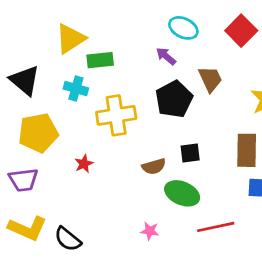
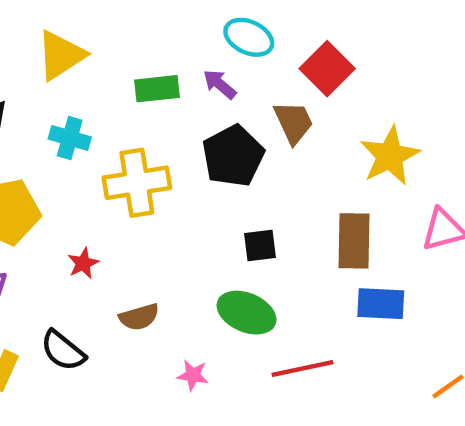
red square: (241, 31) -> (327, 69), moved
green rectangle: (100, 60) -> (157, 89), moved
brown semicircle: (154, 166) -> (139, 317), moved
black semicircle: (68, 239) -> (63, 351), moved

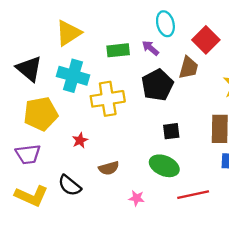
cyan ellipse: (249, 37) -> (165, 24), turned 50
brown trapezoid: (294, 122) -> (189, 68), turned 40
cyan cross: (70, 138) -> (73, 76), size x1.5

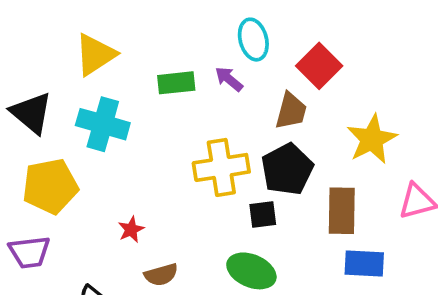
black pentagon: (157, 85) -> (287, 169), moved
yellow cross: (108, 99) -> (221, 167), moved
red star: (80, 140) -> (131, 230), moved

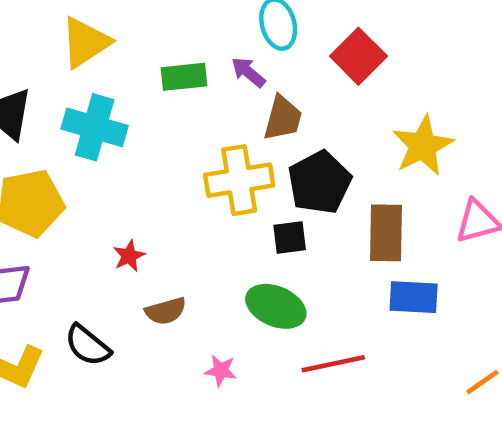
brown trapezoid: (291, 111) -> (283, 118), moved

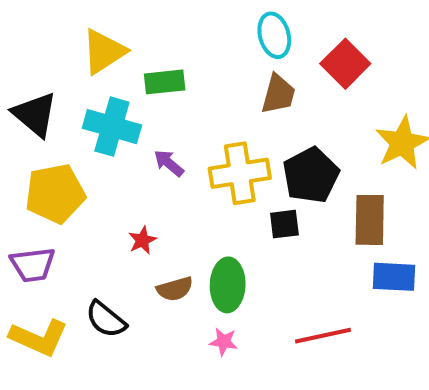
purple arrow: (248, 72) -> (169, 163), moved
green rectangle: (184, 77) -> (165, 82), moved
brown trapezoid: (283, 118) -> (278, 94), moved
green ellipse: (276, 306) -> (228, 285), moved, turned 69

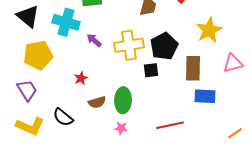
purple trapezoid: (33, 265) -> (27, 90), turned -115

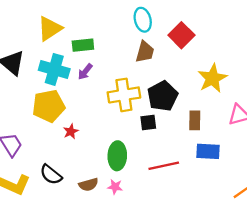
purple arrow: (94, 40) -> (85, 72), moved, turned -91
yellow pentagon: (38, 55) -> (49, 106), moved
brown rectangle: (193, 68) -> (195, 120), size x0.7
brown semicircle: (97, 102) -> (88, 185), moved
red line: (170, 125) -> (164, 166), moved

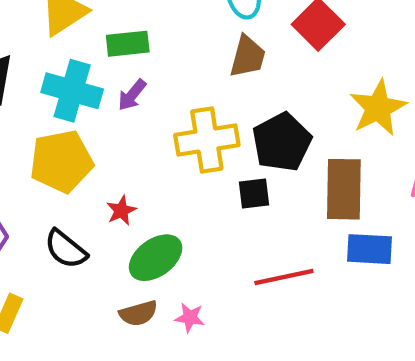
brown rectangle: (195, 120) -> (344, 189), size x1.6
red star: (71, 131) -> (121, 211), moved
green ellipse: (117, 156) -> (156, 258), moved, turned 52
black semicircle: (51, 175) -> (66, 249), moved

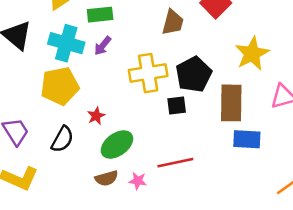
black semicircle: (66, 249) -> (62, 139), turned -100
red line: (284, 277) -> (175, 163), moved

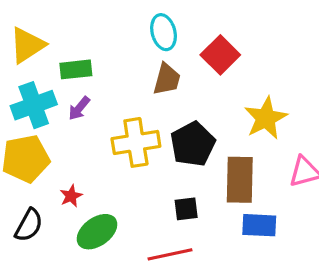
cyan cross: (66, 43) -> (34, 105), turned -36
black square: (177, 106) -> (186, 209), moved

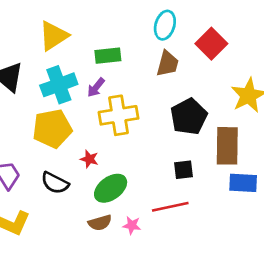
cyan ellipse: (164, 32) -> (165, 25), turned 32
green rectangle: (76, 69) -> (108, 56), moved
yellow cross: (136, 142) -> (119, 115), moved
red star: (71, 196) -> (89, 159), turned -30
black semicircle: (29, 225) -> (55, 183), turned 88

